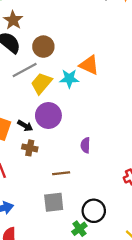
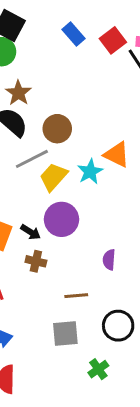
cyan star: (69, 79) -> (90, 172), turned -30
black circle: (94, 211) -> (118, 326), moved

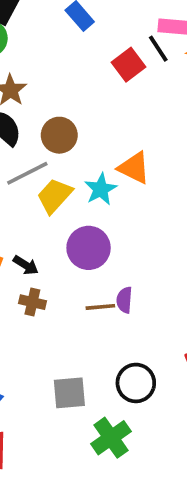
red square: (113, 40) -> (129, 65), moved
purple circle: (61, 219) -> (89, 248), moved
brown line: (76, 296) -> (100, 307), moved
green cross: (98, 369) -> (111, 438), size x1.5

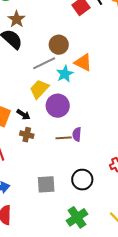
brown circle: (59, 135) -> (59, 45), moved
gray line: (27, 173) -> (44, 63), moved
yellow trapezoid: (55, 196) -> (39, 89), moved
green cross: (111, 438) -> (77, 217), moved

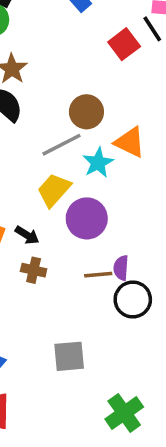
black circle: (82, 180) -> (133, 299), moved

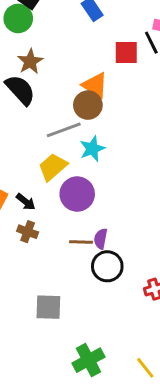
red square: (124, 44) -> (126, 53), turned 30
orange triangle: (130, 142) -> (95, 85), moved

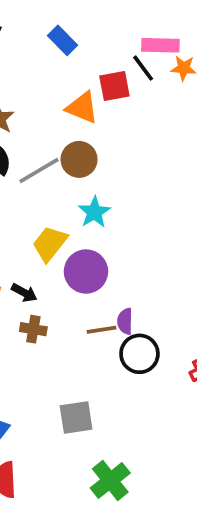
orange triangle: (95, 85) -> (82, 108), moved
gray line: (64, 130) -> (39, 170), moved
green cross: (89, 360) -> (110, 480), moved

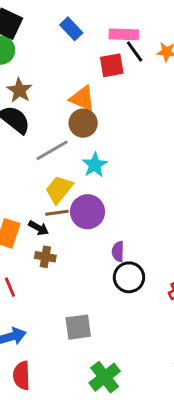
pink rectangle: (160, 45) -> (124, 34), moved
orange triangle: (82, 108) -> (82, 98), moved
gray line: (39, 170) -> (52, 150), moved
brown line: (102, 330) -> (57, 213), moved

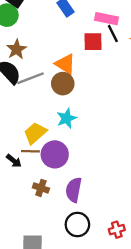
gray line: (52, 150) -> (30, 78), moved
purple semicircle: (118, 251) -> (74, 190), size x1.5
brown cross: (45, 257) -> (41, 188), moved
black circle: (129, 277) -> (77, 224), moved

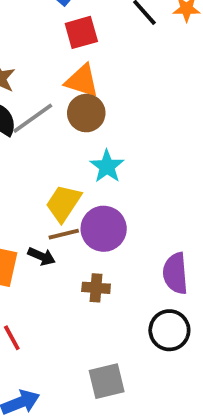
red square: (93, 42) -> (81, 32), moved
purple semicircle: (74, 190) -> (175, 273), moved

